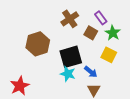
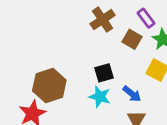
brown hexagon: (38, 44) -> (49, 85), moved
black square: (71, 57) -> (104, 73), size x0.6

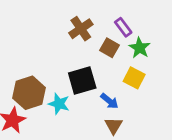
black square: (104, 73) -> (82, 81), size x1.5
cyan star: (100, 97) -> (59, 104), moved

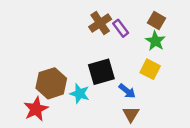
purple rectangle: (123, 27) -> (121, 28), moved
brown square: (109, 48) -> (157, 20), moved

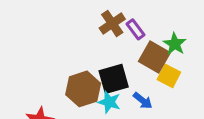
brown square: (157, 20) -> (154, 57), moved, size x1.5
brown hexagon: (51, 83) -> (83, 89), moved
cyan star: (80, 94) -> (109, 102), moved

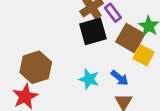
black square: (114, 79) -> (93, 31), moved
brown hexagon: (83, 89) -> (36, 67), moved

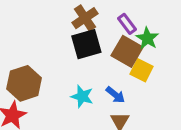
purple rectangle: (113, 13) -> (127, 24), moved

